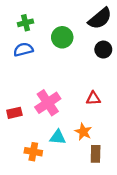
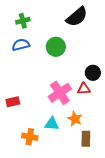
black semicircle: (100, 18) -> (77, 17), moved
green circle: (62, 37) -> (56, 47), moved
black circle: (103, 50) -> (93, 73), moved
pink cross: (48, 103) -> (60, 93), moved

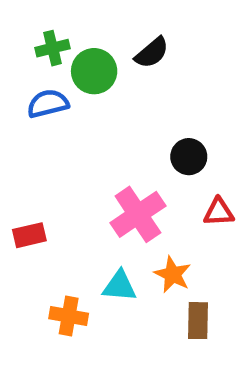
black semicircle: (77, 17) -> (152, 53), moved, size x0.7
green circle: (56, 47) -> (94, 71), moved
black circle: (93, 73) -> (189, 157), moved
red triangle: (84, 89) -> (219, 212), moved

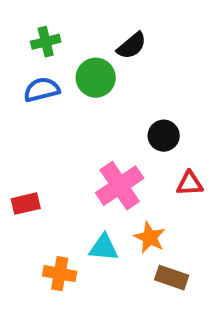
green circle: (94, 71) -> (96, 78), moved
brown rectangle: (198, 321) -> (172, 278), turned -72

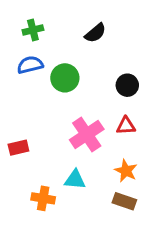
green circle: (96, 78) -> (65, 78), moved
black circle: (164, 136) -> (127, 85), moved
red triangle: (190, 184) -> (126, 126), moved
orange star: (150, 238) -> (126, 171), moved

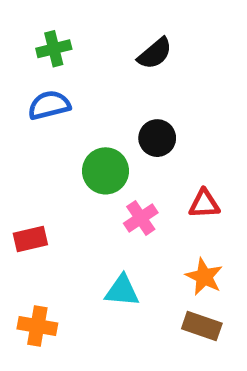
green circle: (65, 78) -> (106, 171), moved
black circle: (127, 85) -> (157, 138), moved
pink cross: (87, 135) -> (141, 218), size x0.6
orange cross: (43, 198) -> (37, 326), moved

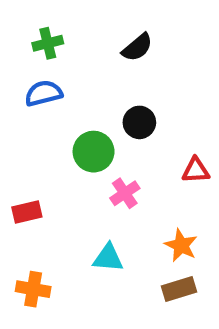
red triangle: (204, 204) -> (196, 170), moved
brown rectangle: (202, 326) -> (179, 289), turned -36

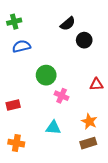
green cross: (48, 43) -> (14, 22), moved
black circle: (139, 122) -> (84, 40), moved
pink cross: (125, 193) -> (62, 96), turned -32

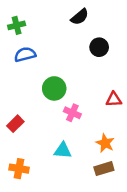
black semicircle: (68, 24) -> (80, 17), moved
red rectangle: (13, 105) -> (15, 124), turned -32

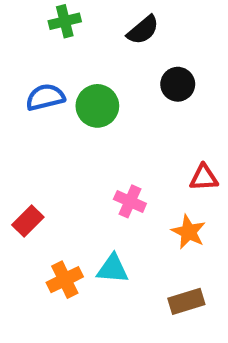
green cross: (17, 25) -> (65, 21), moved
green circle: (54, 88) -> (97, 106), moved
orange star: (105, 143) -> (189, 232), moved
orange cross: (19, 169) -> (65, 280), moved, turned -36

